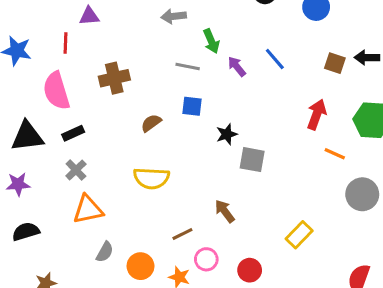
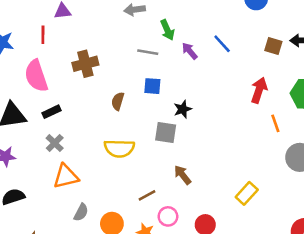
brown semicircle: (151, 123) -> (118, 101), turned -36
orange line: (335, 154) -> (275, 123), turned 48
gray square: (252, 160) -> (166, 133), moved

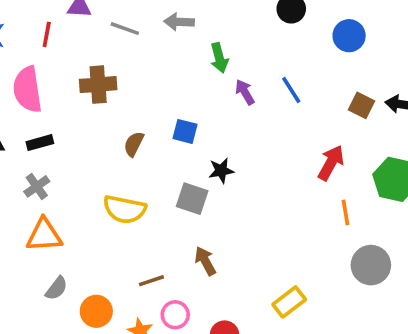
gray line: (148, 52) -> (125, 29), moved

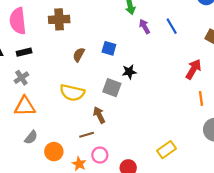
brown arrow: (205, 261) -> (99, 115), moved

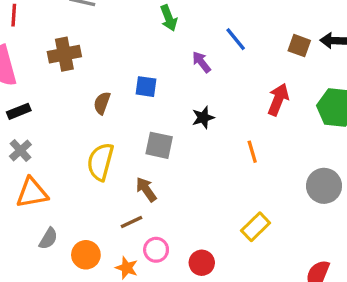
purple arrow: (144, 26) -> (201, 62), moved
black star: (129, 72) -> (203, 118), moved
yellow semicircle: (72, 93) -> (100, 162), turned 100
orange line: (201, 98) -> (252, 152), moved

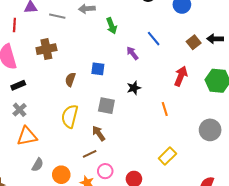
brown square: (299, 46) -> (194, 42), turned 32

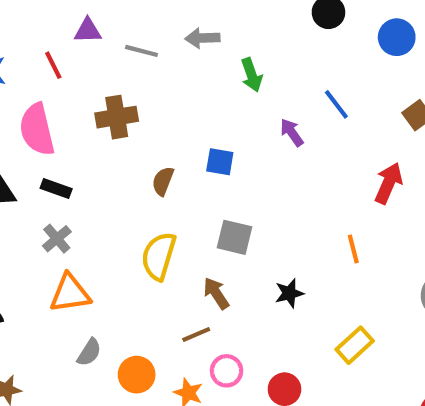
red line: (14, 25) -> (53, 65), turned -32
black rectangle: (18, 85) -> (56, 189), turned 40
black star: (134, 88) -> (289, 293), moved

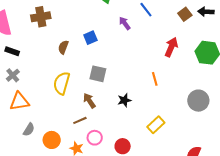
blue square: (220, 162) -> (90, 38), turned -32

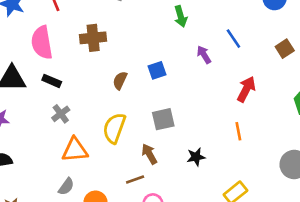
red arrow: (171, 47) -> (246, 89), moved
gray square: (98, 74) -> (163, 119), turned -30
gray cross: (13, 75) -> (61, 114), moved
orange triangle: (19, 101) -> (75, 150), moved

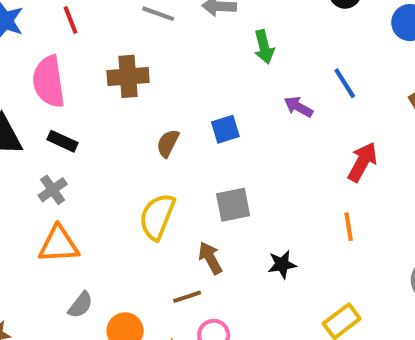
purple arrow: (204, 55) -> (298, 107), turned -30
gray cross: (61, 114) -> (53, 190), moved
orange triangle: (75, 150) -> (59, 244), moved

